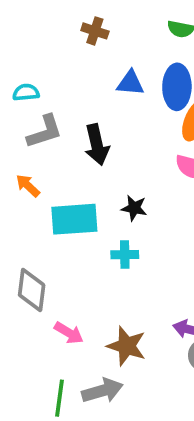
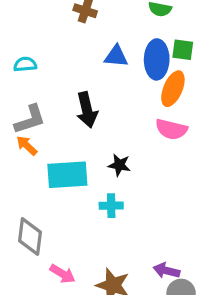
gray L-shape: (45, 132) -> (30, 120), moved

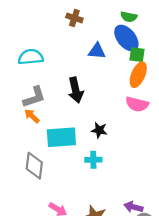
green square: (183, 50) -> (137, 55), moved
blue ellipse: (157, 59) -> (126, 38), moved, turned -40
cyan semicircle: (25, 64) -> (31, 57), size x1.5
gray diamond: (30, 237) -> (34, 166), moved

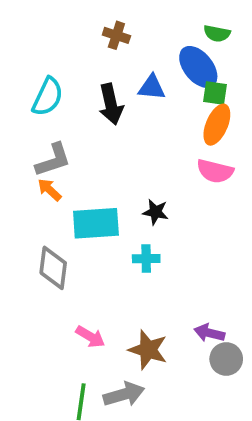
green semicircle: (129, 17) -> (217, 33), moved
cyan semicircle: (31, 57) -> (48, 97), turned 120
black arrow: (76, 90) -> (111, 104), moved

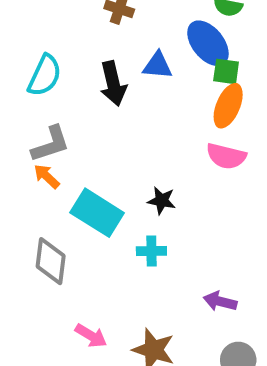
cyan rectangle: (96, 223) -> (97, 213), turned 36
purple arrow: (209, 333) -> (220, 301), moved

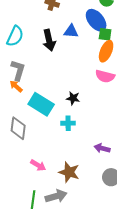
gray L-shape: (51, 144) -> (18, 70), turned -55

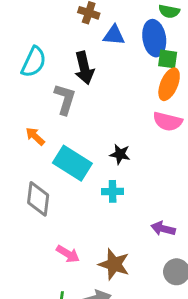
blue ellipse: (96, 20) -> (154, 38), turned 30
blue triangle: (71, 31) -> (114, 35), moved
gray L-shape: (18, 70) -> (65, 99), moved

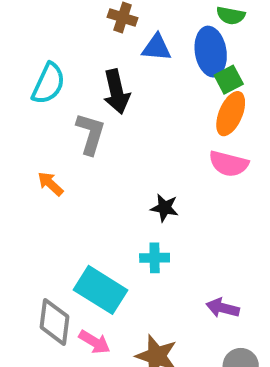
green square: (168, 59) -> (229, 80), turned -36
cyan rectangle: (72, 163) -> (100, 290), moved
gray diamond: (38, 199) -> (54, 322), moved

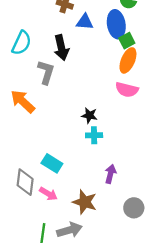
orange arrow: (50, 184) -> (23, 101), size x1.6
cyan cross: (155, 258) -> (94, 135), moved
cyan rectangle: (100, 290) -> (52, 163), size x0.7
purple arrow: (223, 308) -> (110, 174), moved, turned 90

